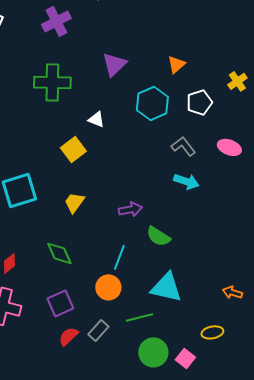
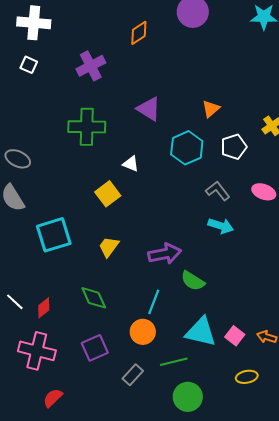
purple triangle: (114, 64) -> (149, 109), turned -44
purple arrow: (130, 209) -> (165, 254), size x1.4
red semicircle: (68, 336) -> (53, 398), moved
pink square: (185, 358) -> (235, 336), moved

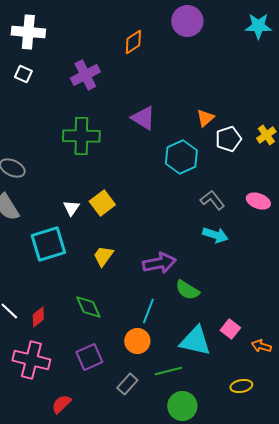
white pentagon: (234, 147) -> (228, 139), moved
white triangle: (131, 164) -> (71, 208), moved, turned 42
pink square: (235, 336) -> (230, 329), moved
red semicircle: (53, 398) -> (61, 404), moved

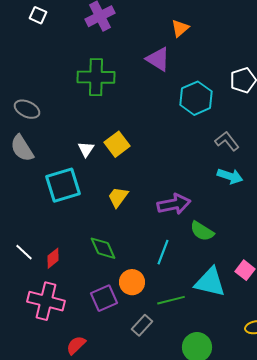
orange triangle: (205, 118) -> (180, 28), moved
orange circle: (137, 341) -> (132, 282), moved
green line: (168, 371) -> (171, 300), moved

